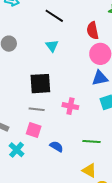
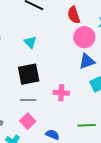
cyan triangle: (52, 46) -> (30, 42), moved
pink square: (34, 130) -> (28, 121), turned 35

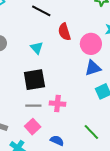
red semicircle: (74, 15) -> (64, 32), moved
pink cross: (61, 93) -> (57, 104), moved
green line: (87, 125) -> (91, 132), turned 48

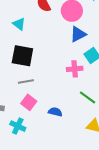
black square: (34, 80) -> (22, 56), turned 30
pink cross: (57, 104) -> (75, 69), moved

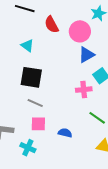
gray line: (26, 82) -> (35, 103), turned 35
pink square: (29, 102) -> (38, 124), turned -35

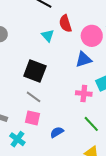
cyan triangle: (27, 46) -> (48, 36), moved
blue triangle: (86, 55) -> (84, 59), moved
blue semicircle: (65, 133) -> (57, 132), turned -56

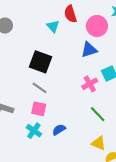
pink cross: (84, 93) -> (90, 84), turned -35
blue semicircle: (57, 132) -> (59, 130), moved
cyan cross: (17, 139) -> (34, 131), moved

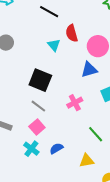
pink cross: (90, 84) -> (75, 103), moved
pink square: (39, 109) -> (37, 127), turned 35
yellow triangle: (98, 143) -> (87, 161), moved, turned -35

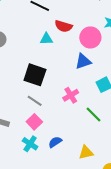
red semicircle: (72, 33) -> (64, 26), turned -54
cyan triangle: (54, 45) -> (46, 39), turned -48
green line: (96, 134) -> (93, 115), moved

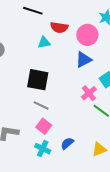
pink cross: (71, 95) -> (89, 93), moved

